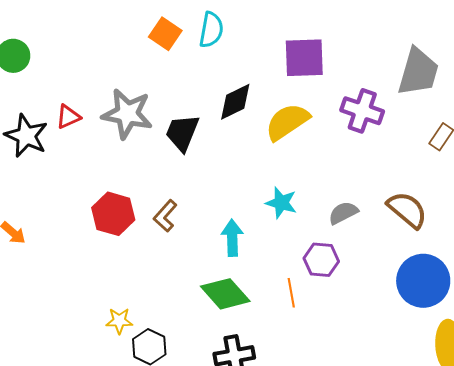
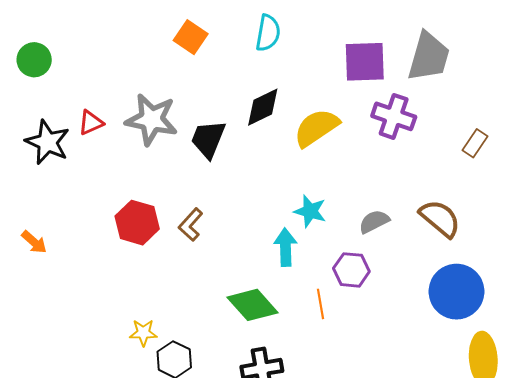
cyan semicircle: (211, 30) -> (268, 33), moved
purple square: (304, 58) -> (365, 62), moved
gray trapezoid: (418, 72) -> (429, 57), moved
cyan arrow: (232, 238) -> (285, 247), moved

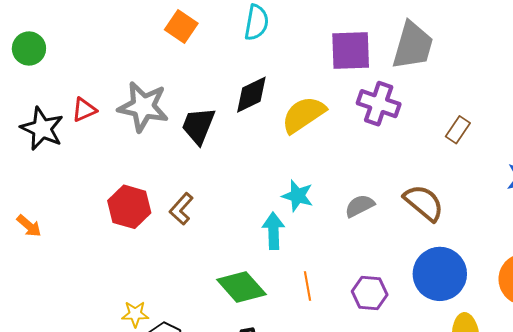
purple hexagon: (351, 270) -> (370, 293), moved

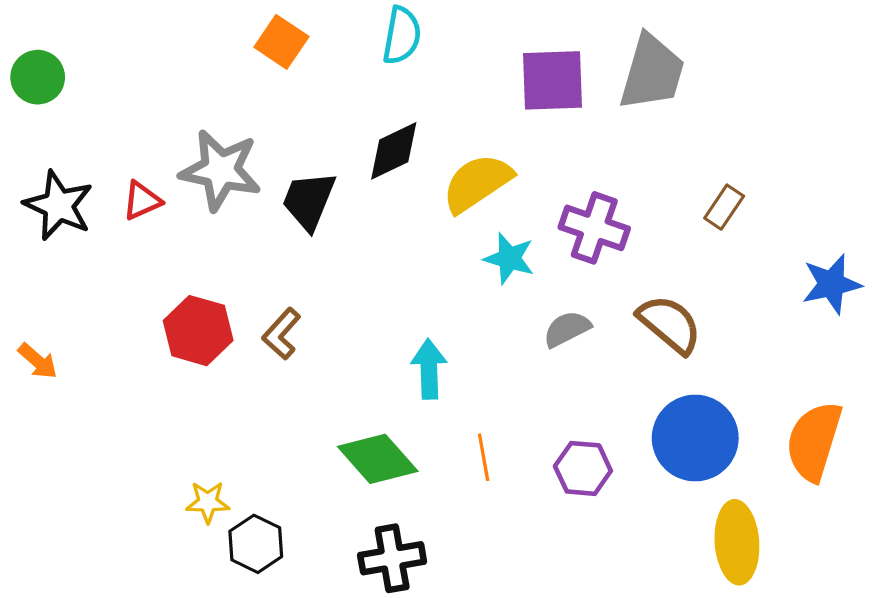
purple cross: (379, 104) -> (594, 228), moved
red triangle: (84, 110) -> (142, 201), moved
cyan star: (298, 196) -> (509, 258), moved

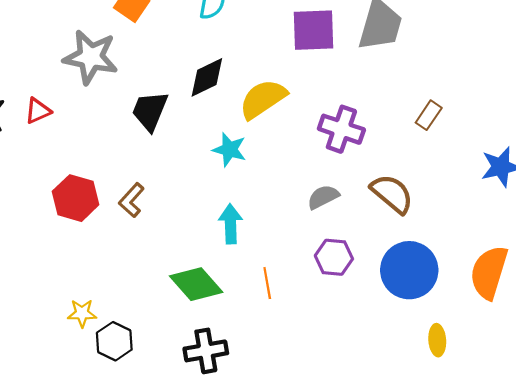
gray star: (221, 170) -> (91, 57), moved
cyan star: (509, 258) -> (229, 150), moved
purple hexagon: (583, 468) -> (334, 257), moved
yellow ellipse: (737, 542) -> (437, 340), size x0.6

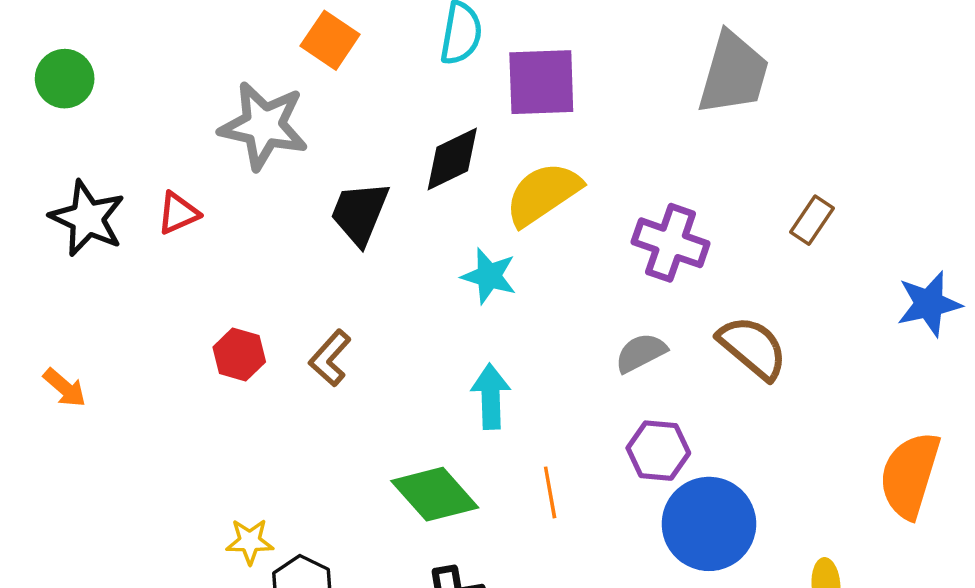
purple square: (313, 30) -> (541, 82), moved
red hexagon: (76, 198) -> (239, 355), size x0.7
blue circle: (409, 270) -> (709, 524), moved

